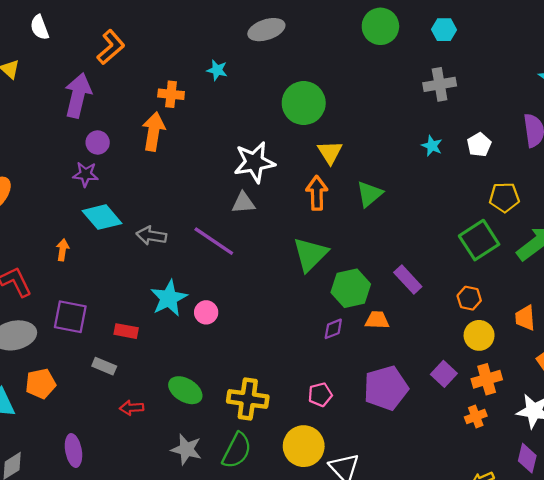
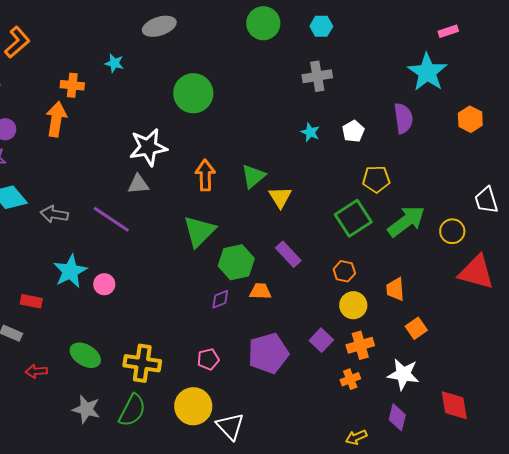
yellow triangle: (330, 152) -> (280, 197), moved

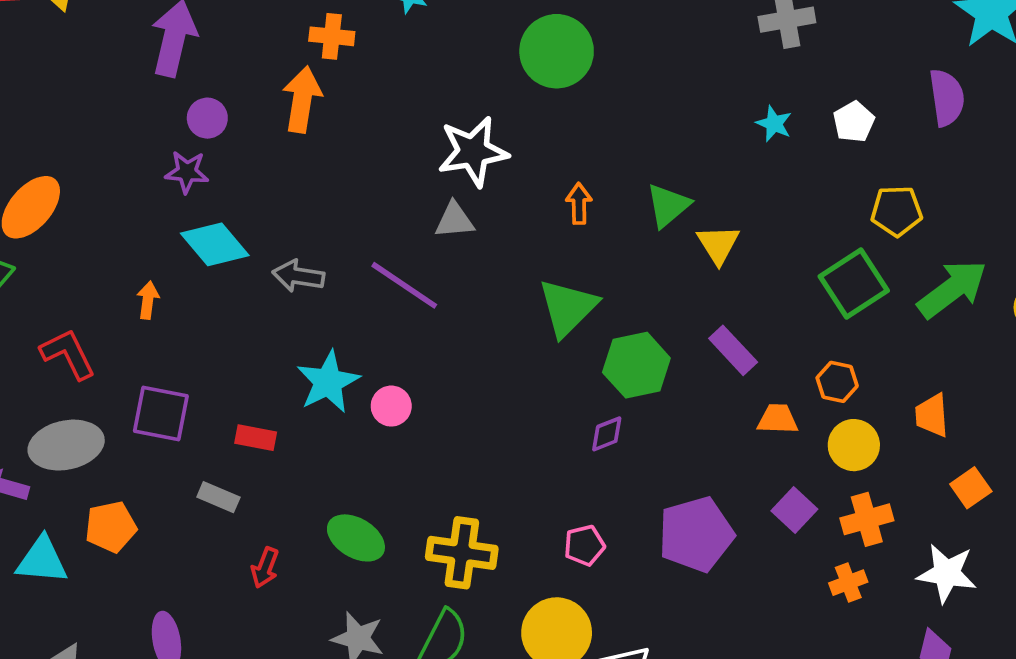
orange arrow: (205, 175) -> (579, 204), size x0.7
orange trapezoid: (260, 291) -> (778, 419), moved
red arrow: (36, 371) -> (265, 568), turned -65

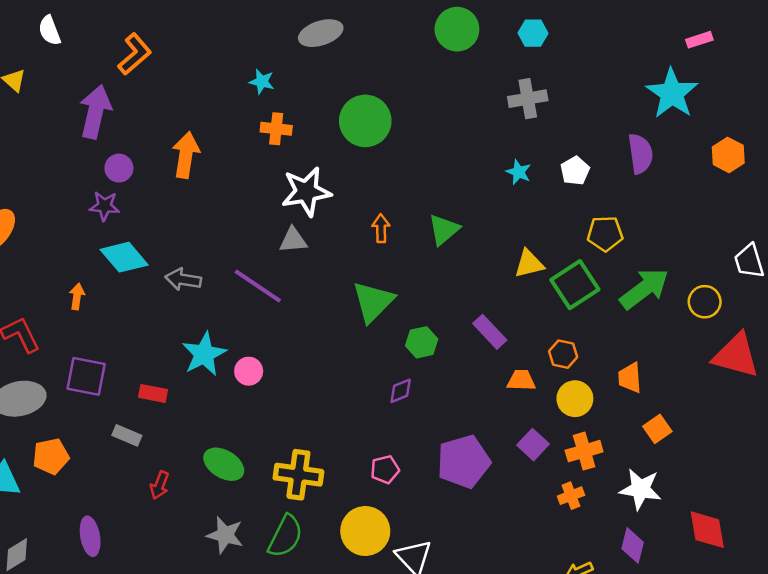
orange cross: (332, 36) -> (276, 129), moved
yellow triangle: (718, 244) -> (529, 264), moved, turned 48
green hexagon: (636, 365) -> (422, 342), size x0.7

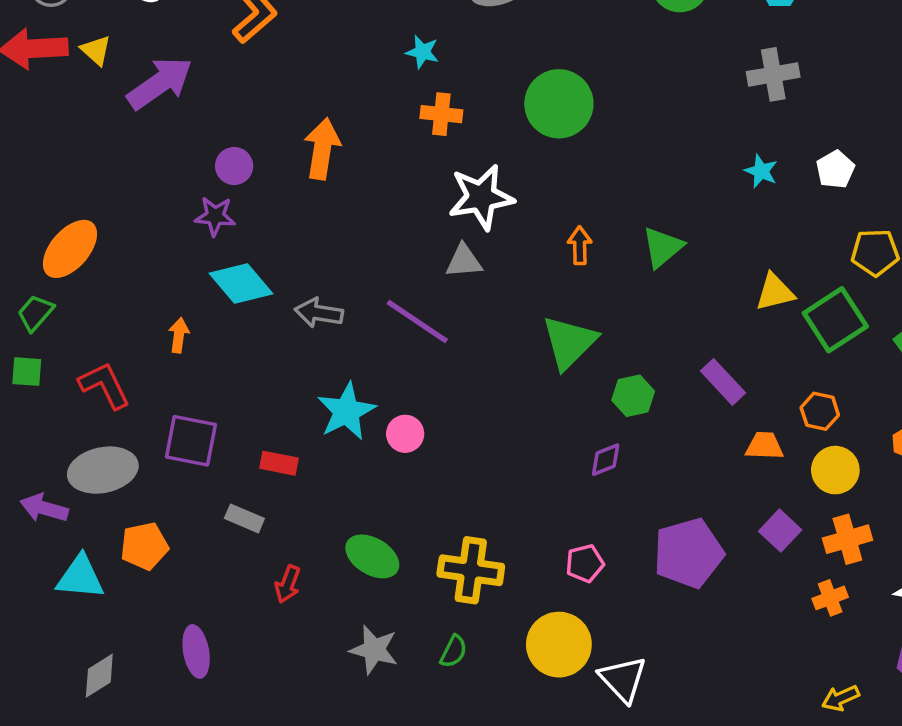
purple arrow: (95, 112) -> (160, 83), moved, turned 42
green semicircle: (285, 536) -> (454, 651), size x0.6

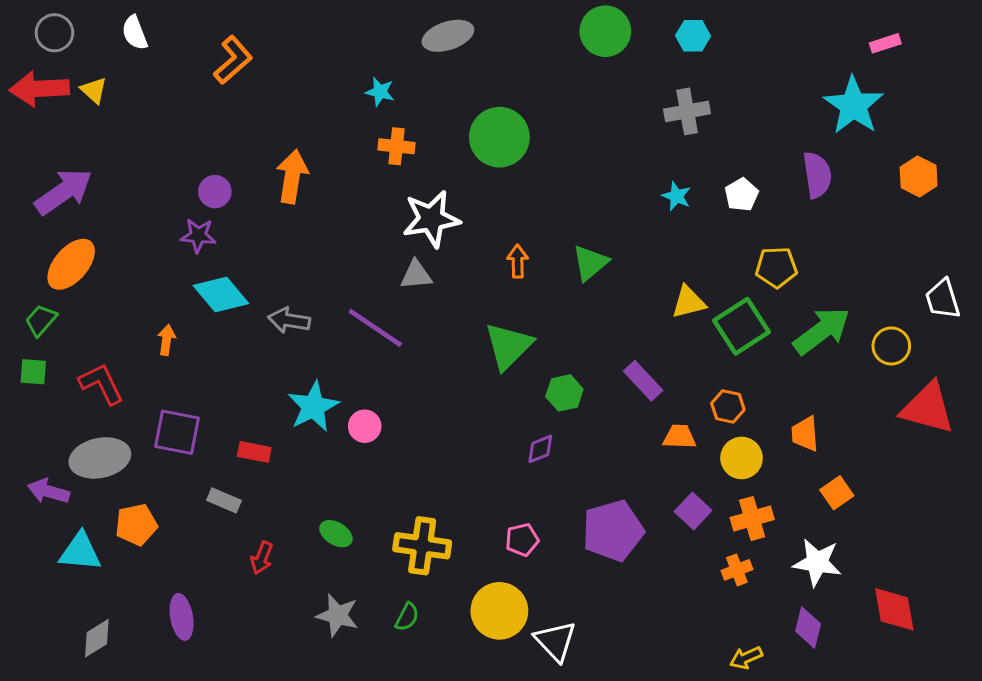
purple arrow: (160, 83) -> (64, 192), moved
green ellipse: (372, 556) -> (336, 534), size x0.7

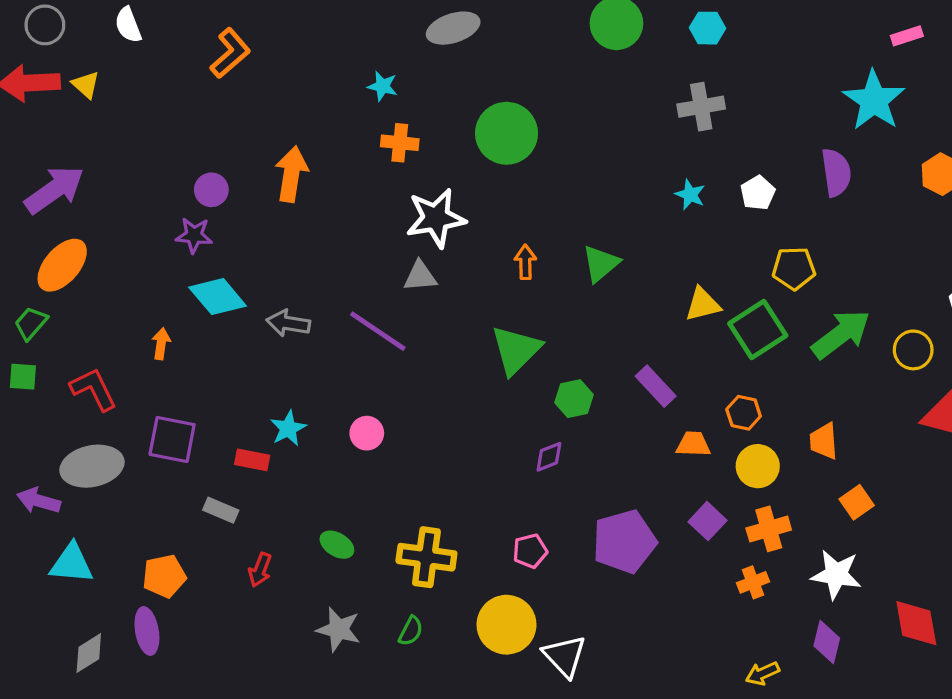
cyan star: (313, 407) -> (288, 428), moved, size x0.7
orange pentagon: (136, 525) -> (164, 576), moved
purple ellipse: (182, 617) -> (147, 631), moved

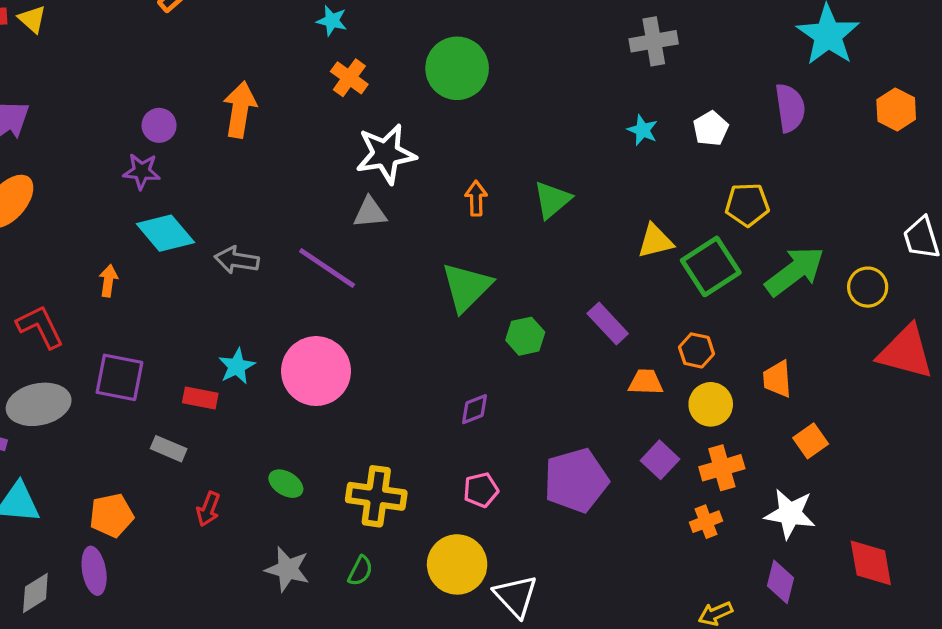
orange cross: (400, 143) -> (349, 78), turned 30
pink circle: (367, 433) -> (316, 371), size x2.0
purple diamond: (549, 457) -> (475, 409), moved

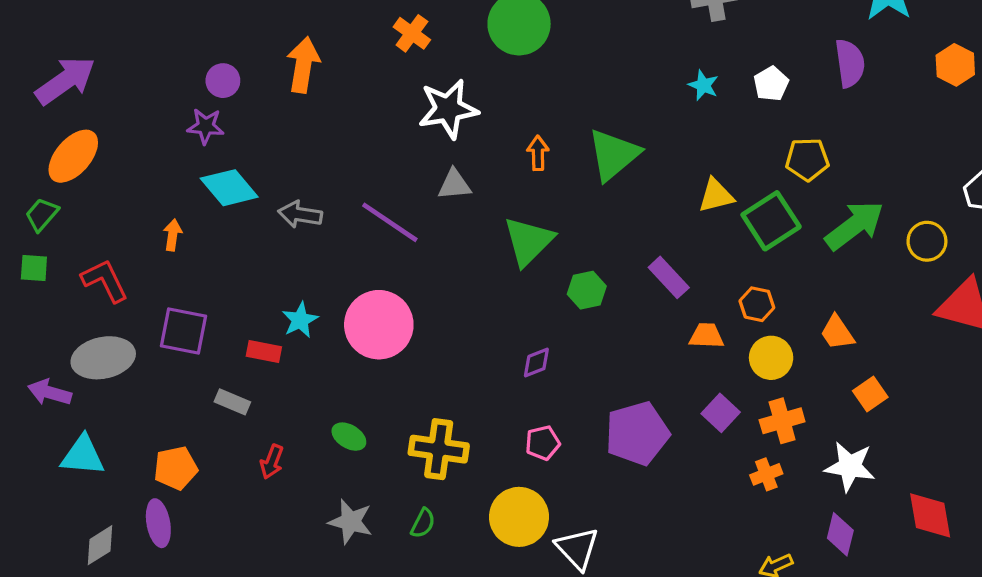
green triangle: (552, 200) -> (614, 155), size x1.4
gray triangle: (370, 213) -> (454, 185), moved
orange trapezoid: (777, 379) -> (837, 333), turned -30

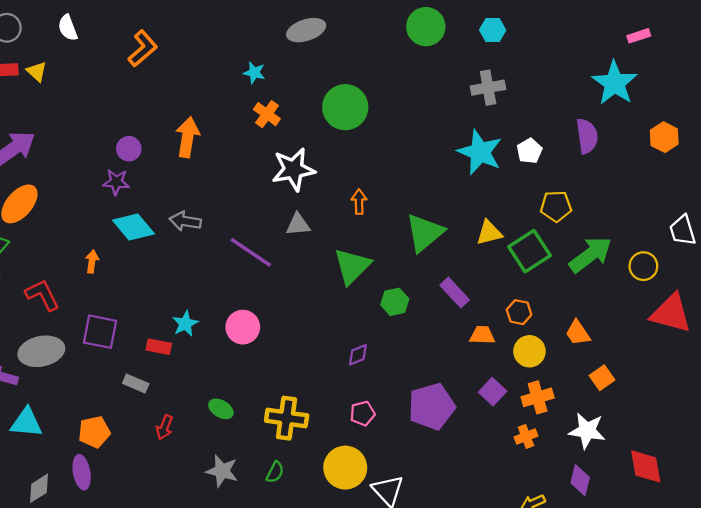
cyan star: (703, 85) -> (480, 152), size x2.0
green triangle: (614, 155) -> (425, 233), moved
gray arrow: (300, 214) -> (185, 221), moved
pink circle: (379, 325) -> (243, 327), size x0.7

